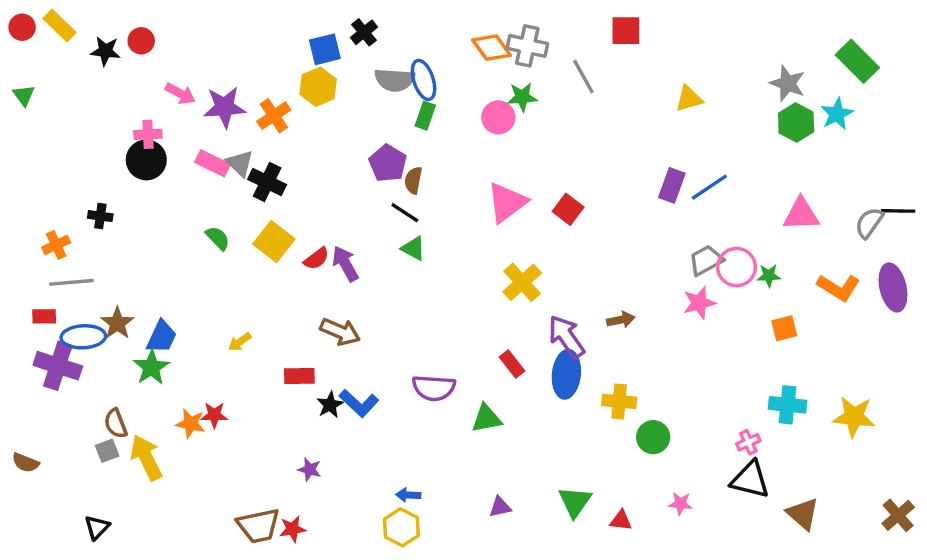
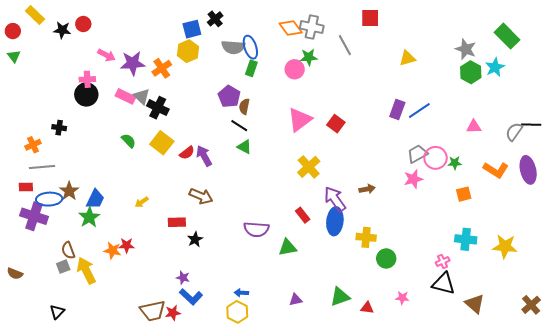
red circle: (22, 27) -> (13, 31), moved
pink triangle: (801, 214) -> (474, 127), size x0.7
blue L-shape: (359, 403) -> (191, 297), moved
green triangle: (575, 502) -> (340, 297), turned 35

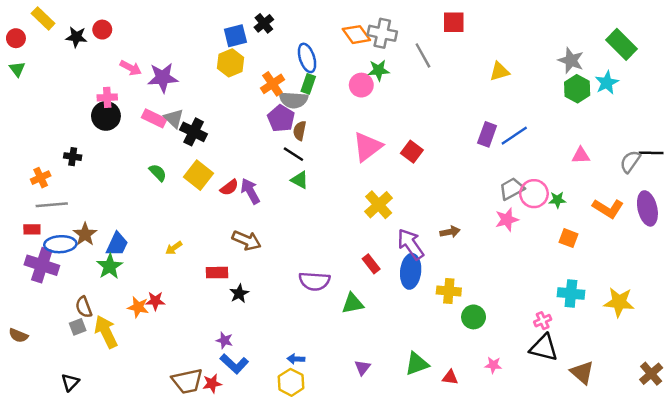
gray semicircle: (233, 47) -> (293, 100), moved
orange cross: (162, 68) -> (272, 84), moved
orange square: (464, 194) -> (568, 238), turned 35
purple triangle: (296, 300) -> (363, 368), turned -40

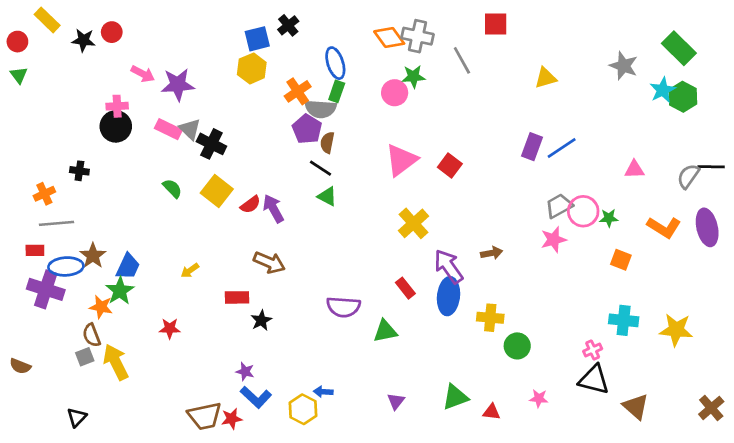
green hexagon: (577, 89) -> (683, 97), moved
orange star: (138, 307) -> (101, 307), moved
yellow hexagon: (291, 382) -> (303, 409), moved

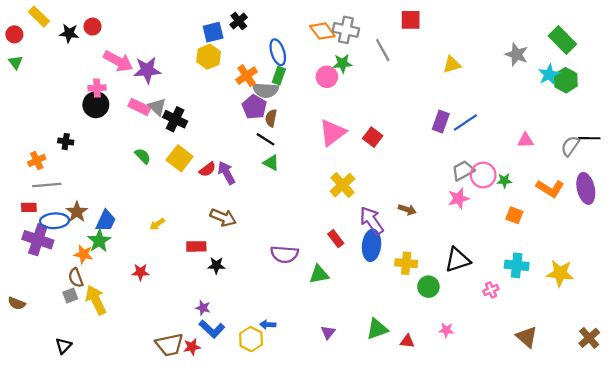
pink arrow: (143, 74) -> (118, 61), size x1.5
brown arrow: (492, 253) -> (407, 210), turned 30
black star: (261, 320) -> (216, 265), turned 30
black triangle: (594, 380) -> (457, 260), moved, turned -32

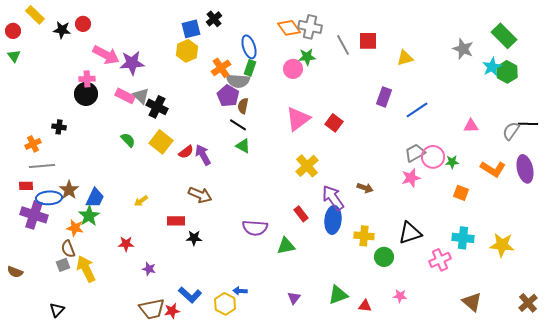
red square: (411, 20) -> (368, 41), moved
purple rectangle: (441, 121) -> (384, 97), moved
pink cross: (491, 290) -> (440, 260), size x1.5
purple star: (203, 308) -> (149, 269), moved

